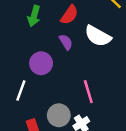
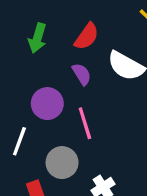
pink line: (88, 92) -> (85, 123), moved
gray circle: (59, 115) -> (62, 163), moved

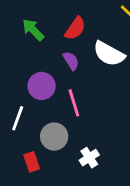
green arrow: (37, 38) -> (33, 30), turned 120

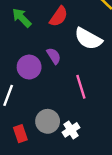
purple semicircle: (71, 61) -> (54, 56), moved
pink line: (74, 103) -> (81, 87), moved
gray circle: (54, 137) -> (48, 121), moved

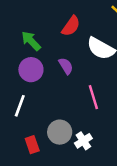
green arrow: (22, 18) -> (31, 41), moved
purple circle: (29, 67) -> (31, 70), moved

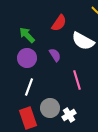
white line: (20, 106) -> (29, 87), moved
red rectangle: (32, 145) -> (28, 118), size x1.5

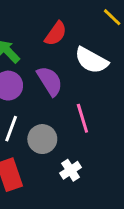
purple semicircle: (55, 55) -> (50, 81), size x1.5
gray circle: (50, 108) -> (42, 139), moved

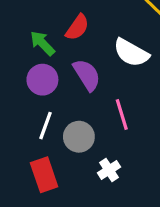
red semicircle: (56, 34) -> (77, 27), moved

